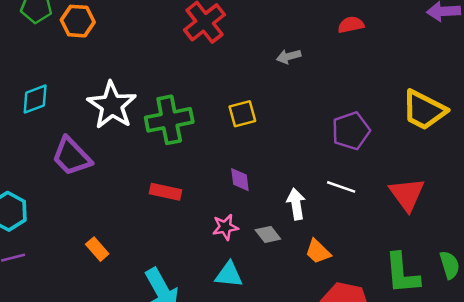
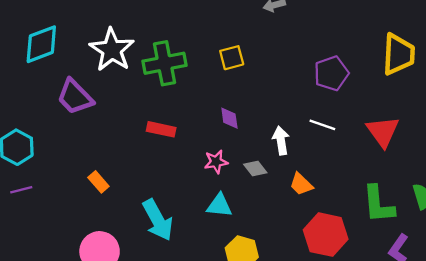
cyan diamond: (35, 99) -> (41, 44), size x1.4
yellow trapezoid: (424, 110) -> (398, 54), turned -114

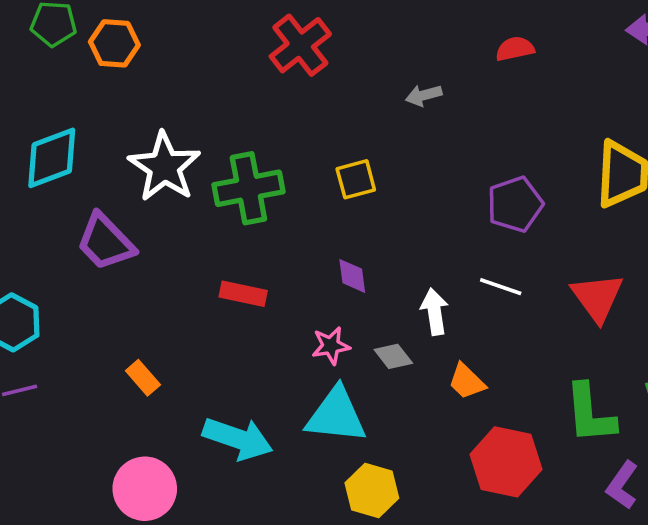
cyan triangle: (219, 205) -> (336, 415), size x1.5
cyan arrow: (158, 220) -> (238, 439), turned -42

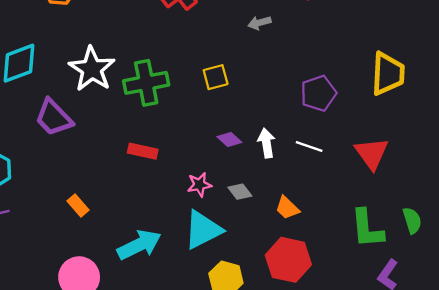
purple diamond: (352, 276) -> (229, 140), moved, turned -40
white arrow: (434, 312) -> (266, 143), moved
cyan triangle: (336, 415) -> (203, 230), turned -33
cyan arrow: (238, 439) -> (139, 245), turned -45
red hexagon: (506, 462) -> (288, 260), moved

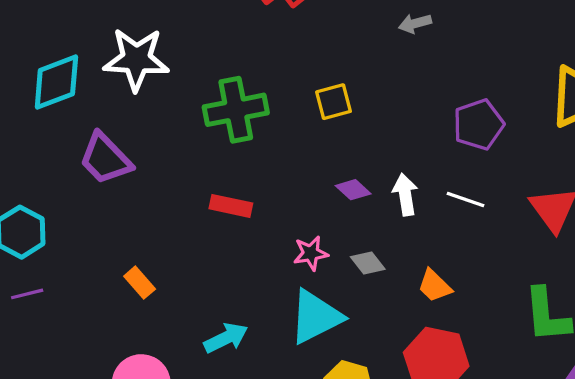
gray arrow: (259, 23) -> (415, 23), moved
white star: (92, 69) -> (136, 59), moved, turned -30
cyan arrow: (139, 245) -> (226, 338), size x0.7

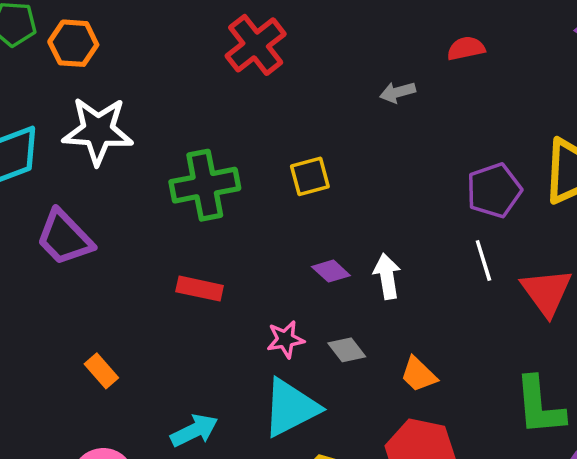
purple pentagon: (479, 124) -> (494, 190), moved
white line: (466, 199) -> (483, 261), moved, turned 54

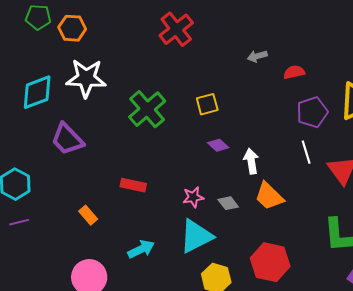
red semicircle: (466, 48) -> (294, 72), moved
green cross: (205, 185) -> (147, 109), turned -30
purple diamond: (331, 271) -> (218, 145), moved
red rectangle: (200, 289) -> (133, 185), moved
orange trapezoid: (419, 374) -> (269, 196), moved, size x1.4

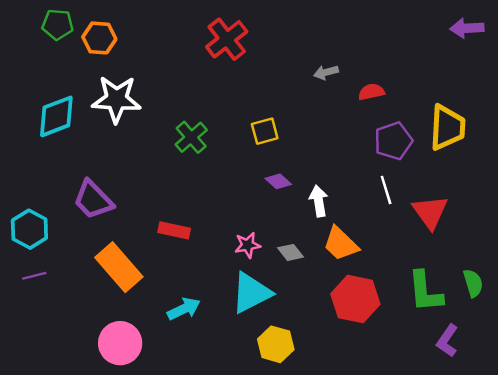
green cross: (147, 109) -> (191, 137), size x0.7
purple trapezoid: (67, 139) -> (93, 200), moved
orange rectangle: (88, 215) -> (119, 267), size x2.0
red hexagon: (270, 262) -> (355, 299), moved

